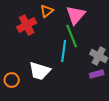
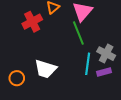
cyan line: (64, 51) -> (88, 64), moved

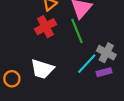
red cross: (32, 22) -> (46, 27), moved
cyan line: (88, 64) -> (87, 64), turned 35

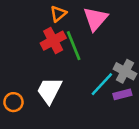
green line: (77, 31) -> (74, 46), moved
white trapezoid: (42, 69) -> (49, 91), turned 100

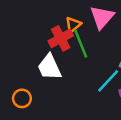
orange triangle: (58, 14) -> (73, 25), moved
white trapezoid: (49, 91) -> (49, 67), moved, turned -52

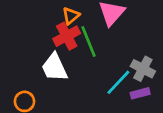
orange triangle: (73, 25) -> (71, 16), moved

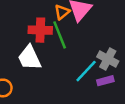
orange triangle: (71, 16) -> (62, 12), moved
red cross: (67, 36) -> (40, 30), turned 30

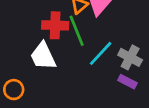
cyan line: (86, 71) -> (101, 53), moved
purple rectangle: (105, 81) -> (127, 82), turned 42

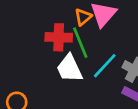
white trapezoid: (43, 56) -> (69, 68), moved

